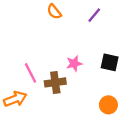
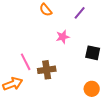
pink star: (74, 64) -> (63, 37), moved

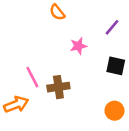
purple line: (80, 13) -> (112, 27), moved

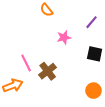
brown cross: (58, 87) -> (48, 71), turned -30

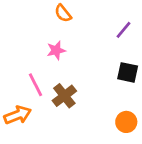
pink star: (64, 37) -> (56, 50), moved

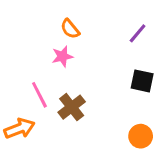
orange semicircle: (63, 13) -> (70, 29), moved

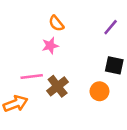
pink line: (39, 95) -> (32, 76), turned -70
orange circle: (141, 136) -> (99, 91), moved

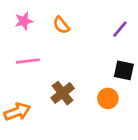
pink star: (50, 46) -> (24, 21), moved
pink line: (32, 76) -> (28, 61), moved

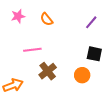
pink line: (28, 61) -> (32, 50), moved

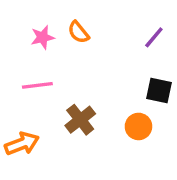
pink star: (18, 16) -> (43, 37), moved
pink line: (32, 50) -> (37, 85), moved

